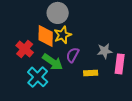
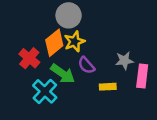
orange diamond: (46, 36) -> (54, 43), turned 50
purple semicircle: (73, 55) -> (86, 65), turned -70

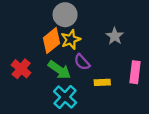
red cross: (29, 58) -> (21, 69), moved
gray star: (124, 61) -> (115, 36), moved, turned -30
cyan cross: (45, 91) -> (65, 97), moved

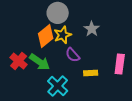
gray star: (115, 36) -> (92, 29), moved
green arrow: (59, 70) -> (40, 62), moved

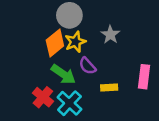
red cross: (19, 61) -> (43, 97), moved
green arrow: (40, 62) -> (63, 74), moved

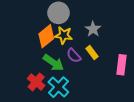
yellow star: (75, 42) -> (64, 35), turned 30
yellow rectangle: (109, 88) -> (92, 52), moved, turned 56

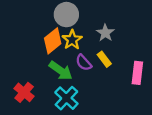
yellow star: (64, 35) -> (72, 40), turned 30
red cross: (36, 82) -> (24, 92), moved

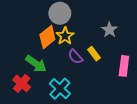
gray star: (105, 33) -> (109, 30), moved
green arrow: (61, 71) -> (36, 64), moved

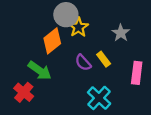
yellow star: (65, 36) -> (78, 27), moved
cyan cross: (60, 89) -> (99, 98), moved

